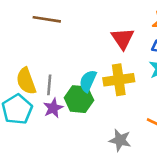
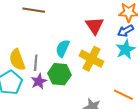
yellow cross: (119, 80) -> (91, 59), turned 35
cyan semicircle: (88, 81) -> (63, 48), moved

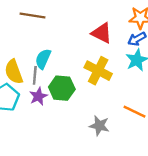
red triangle: (95, 26) -> (102, 33), turned -30
cyan semicircle: (63, 48) -> (43, 59), moved

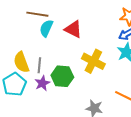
red triangle: (102, 33) -> (73, 29), moved
cyan semicircle: (43, 59) -> (46, 28), moved

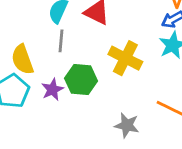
gray line: (39, 65) -> (61, 41), moved

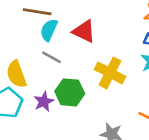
gray line: (61, 41) -> (51, 57), turned -66

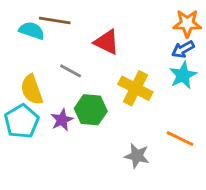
cyan semicircle: (49, 30) -> (32, 31), moved, turned 85

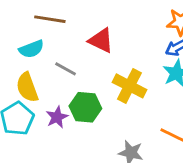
cyan semicircle: (32, 31) -> (31, 49), moved, turned 140

